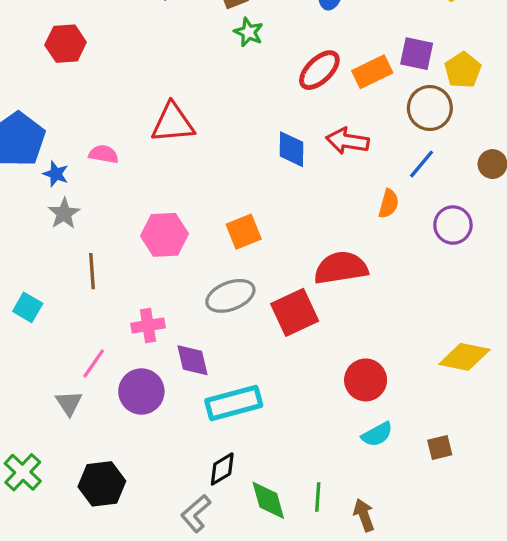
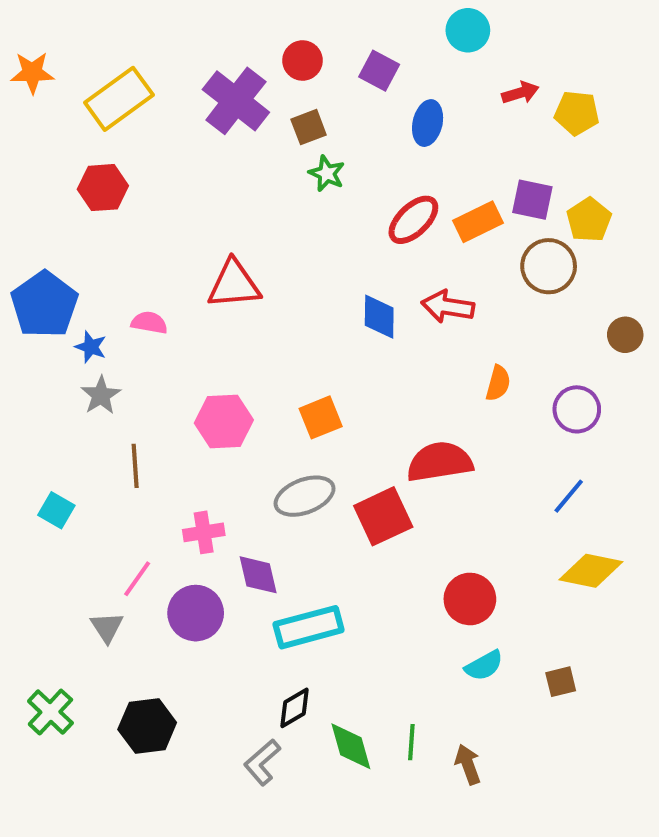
blue line: (422, 164) -> (569, 496), moved

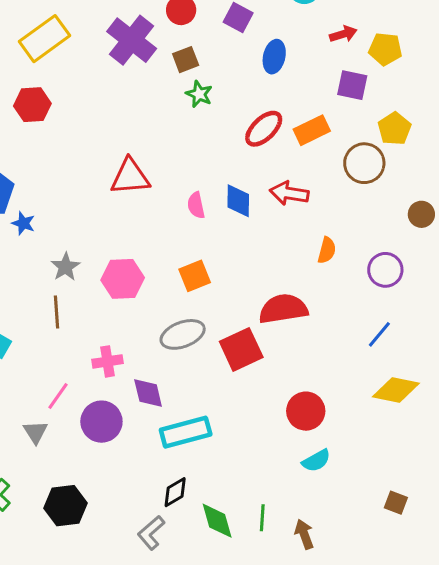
purple square: (532, 200) -> (352, 85), moved
pink semicircle: (149, 323) -> (196, 205), moved, turned -112
gray star: (101, 395) -> (65, 267), moved
brown square: (561, 682) -> (396, 503), moved, turned 35

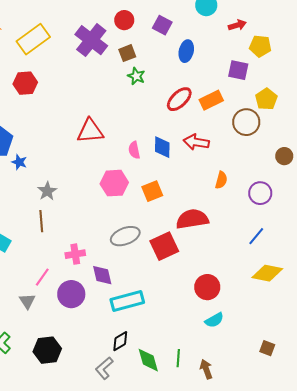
red arrow: (343, 34) -> (237, 25), moved
orange square: (195, 276) -> (152, 191), moved
pink hexagon: (123, 279) -> (114, 183), moved

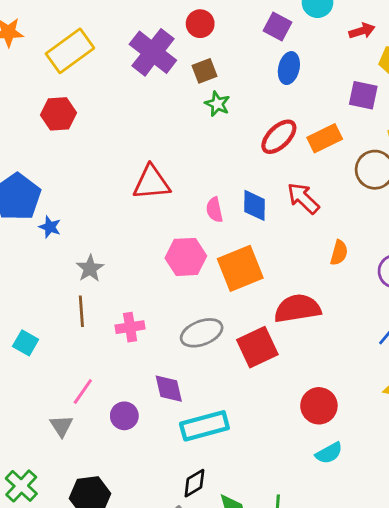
purple square: (162, 25) -> (277, 27), moved
red arrow: (196, 142) -> (303, 198), turned 35
orange square: (152, 191) -> (240, 268), size x1.5
pink cross: (75, 254) -> (130, 327), moved
purple circle: (71, 294) -> (124, 416), size x0.7

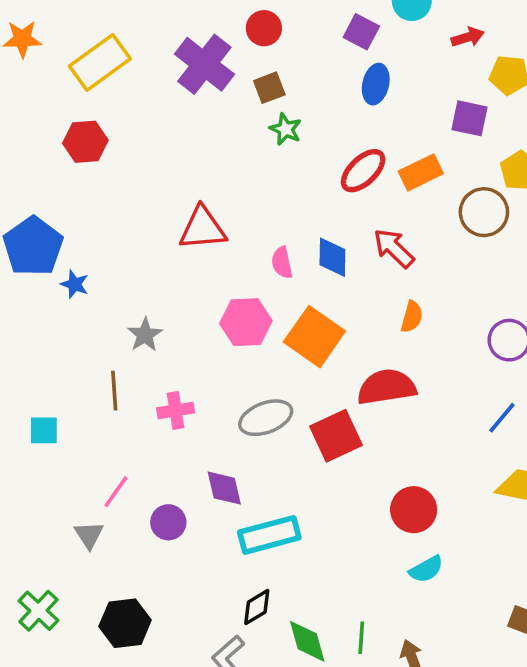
orange semicircle: (339, 253) -> (412, 317), moved
gray star: (90, 268) -> (145, 335), moved
orange square: (240, 268) -> (314, 337), turned -33
cyan square: (26, 343) -> (44, 430), turned -30

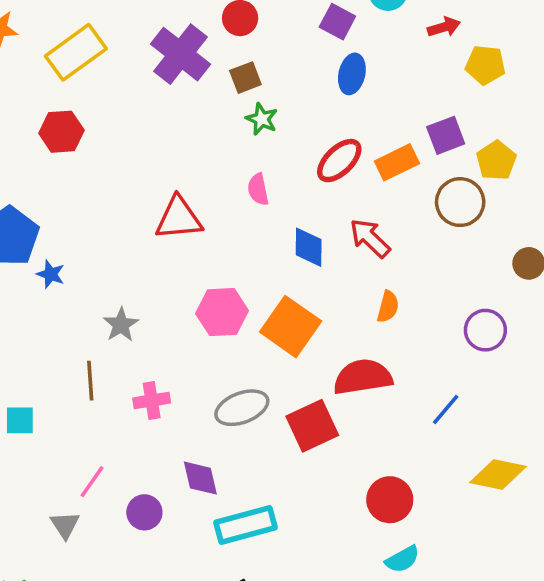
purple square: (470, 118) -> (446, 135), moved, turned -33
pink semicircle: (282, 263) -> (258, 189), moved
blue line: (502, 418) -> (446, 410), moved

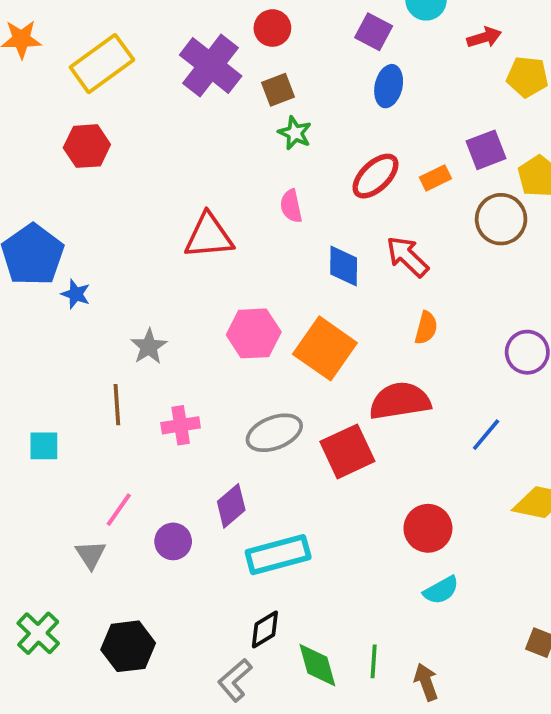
orange rectangle: (397, 162) -> (435, 178), size x0.7
purple diamond: (200, 478) -> (231, 506), turned 63

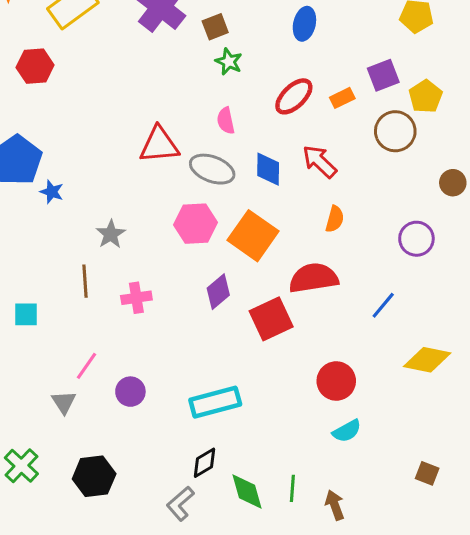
red hexagon: (87, 146) -> (35, 66), moved
gray ellipse: (274, 433) -> (212, 169), moved, turned 42
purple diamond: (231, 506) -> (218, 292), moved

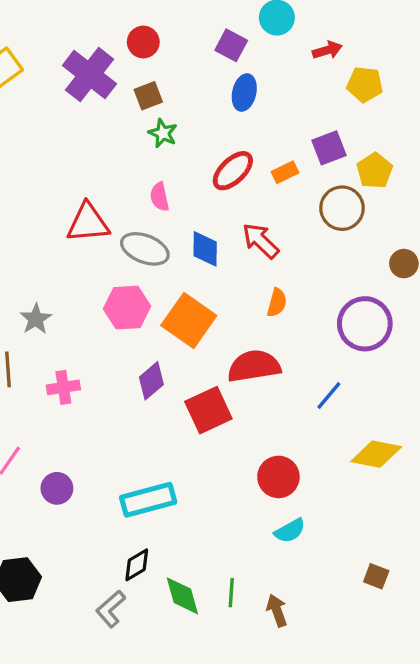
purple circle: (416, 239) -> (365, 324), size x1.4

